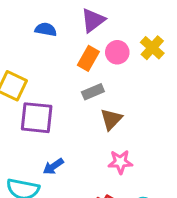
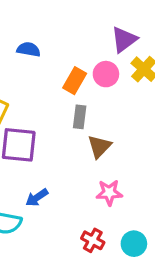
purple triangle: (93, 20) -> (124, 40), moved
gray rectangle: (93, 92) -> (80, 117), turned -60

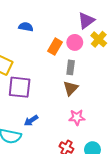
gray rectangle: (80, 117) -> (71, 67), moved

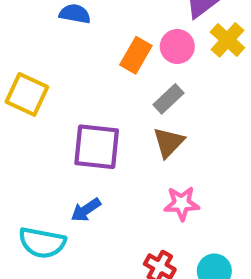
gray rectangle: (71, 67) -> (169, 99), turned 40
purple square: (20, 87) -> (97, 147), moved

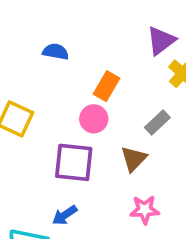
pink circle: (177, 46) -> (94, 119), moved
gray rectangle: (169, 99) -> (157, 122), moved

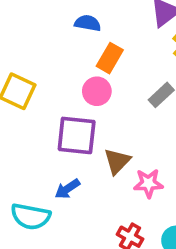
blue semicircle: (56, 52) -> (88, 23), moved
brown triangle: (134, 159) -> (117, 161), moved

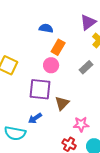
pink star: (148, 183) -> (81, 124), moved

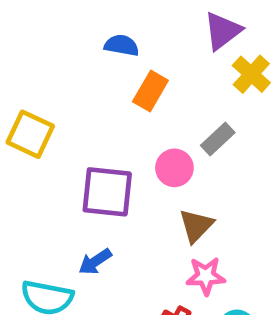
pink circle: (51, 65) -> (174, 168), moved
brown triangle: (62, 103) -> (196, 226), moved

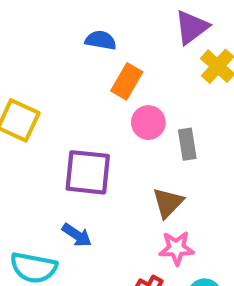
gray rectangle: (218, 139) -> (187, 144), moved, turned -56
pink circle: (174, 168) -> (148, 123), moved
blue arrow: (95, 262) -> (77, 235), turned -112

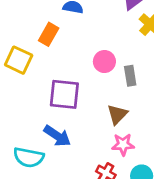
orange rectangle: (127, 81) -> (49, 34), moved
blue arrow: (77, 235) -> (57, 136), size x1.4

